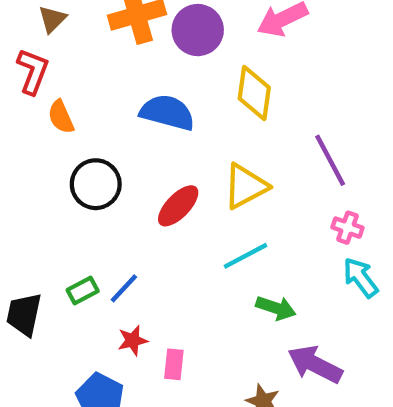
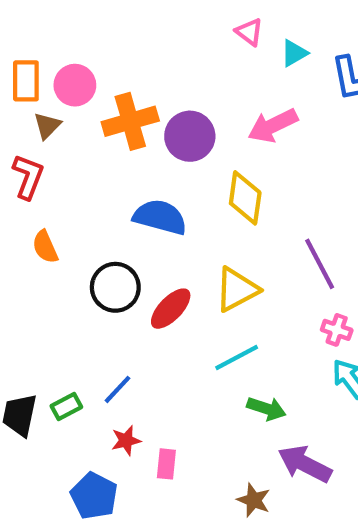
orange semicircle: (61, 117) -> (45, 247), moved
black circle: (96, 184) -> (115, 287), moved
green rectangle: (83, 291) -> (66, 406), moved

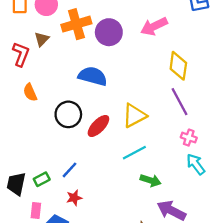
brown triangle: (47, 126) -> (42, 39), moved
yellow diamond: (245, 198) -> (178, 66), moved
pink rectangle: (166, 464) -> (36, 211), moved

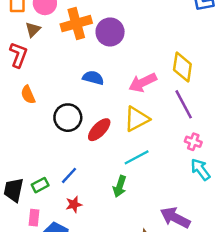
pink arrow: (154, 26) -> (143, 83), moved
brown triangle: (42, 39) -> (33, 30), moved
blue semicircle: (93, 76) -> (93, 78), size x0.7
green arrow: (151, 180) -> (120, 186), moved, turned 90

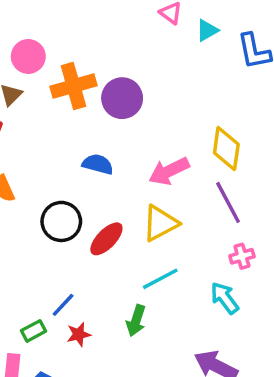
pink cross: (193, 142) -> (242, 256), turned -35
cyan arrow: (200, 169) -> (225, 298), moved
green rectangle: (40, 185) -> (33, 331), moved
red star: (74, 204) -> (79, 334), moved

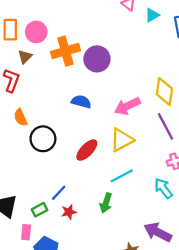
black circle: (61, 221) -> (43, 139), moved

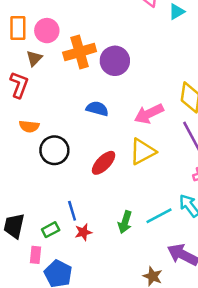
orange semicircle: (20, 117) -> (29, 126), turned -60
cyan line: (122, 176) -> (159, 216), moved
blue line: (59, 193) -> (72, 211), turned -60

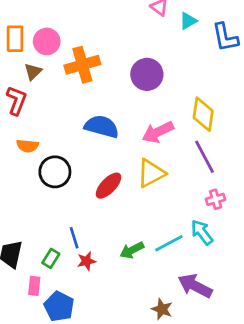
purple circle: (115, 61) -> (147, 74), moved
blue semicircle: (97, 109) -> (102, 127), size x1.4
green arrow: (125, 222) -> (132, 250), turned 45
green rectangle: (51, 230) -> (51, 258), turned -30

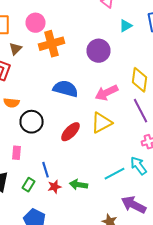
cyan triangle: (188, 21) -> (126, 26), moved
pink circle: (47, 41) -> (36, 23), moved
green arrow: (132, 250) -> (78, 185), moved, turned 36
pink rectangle: (34, 286) -> (16, 153), moved

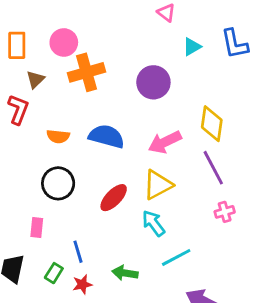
orange semicircle: (12, 103) -> (58, 136), moved
cyan arrow: (138, 166) -> (153, 223), moved
red star: (54, 187) -> (82, 284), moved

